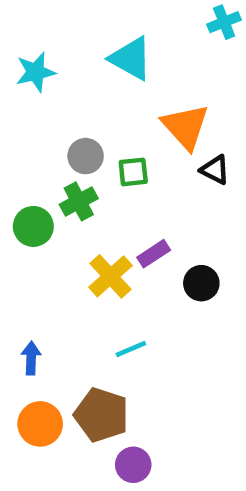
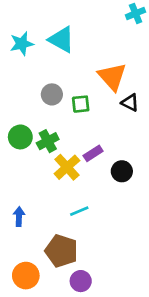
cyan triangle: (131, 58) -> (61, 40), moved
green cross: (79, 201) -> (48, 141), moved
orange circle: (40, 424) -> (26, 276), moved

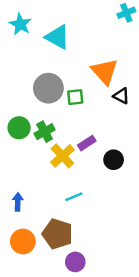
cyan star: (22, 44) -> (20, 24), moved, turned -30
gray circle: (52, 94) -> (48, 88), size x1.5
orange circle: (26, 276) -> (23, 241), moved

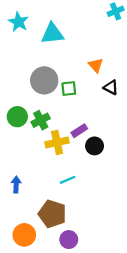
cyan triangle: (57, 37) -> (52, 34), turned -35
orange triangle: (105, 72) -> (96, 65), size x0.6
yellow cross: (62, 156) -> (57, 142), turned 30
black circle: (114, 160) -> (95, 146), moved
orange circle: (23, 241) -> (24, 235), moved

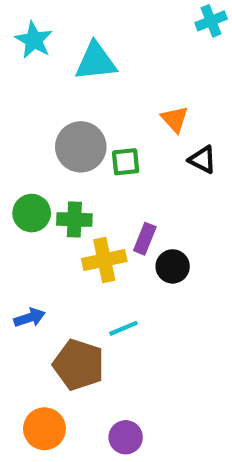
green cross: (41, 120) -> (74, 219), turned 30
purple rectangle: (79, 131) -> (145, 239), turned -35
blue arrow: (16, 185) -> (30, 318), moved, turned 70
brown pentagon: (52, 214) -> (79, 365), moved

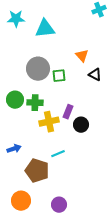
cyan star: (34, 40) -> (16, 19), turned -30

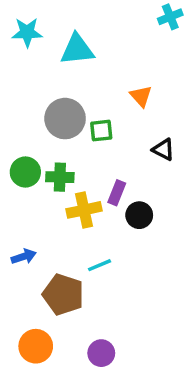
black triangle: (95, 75) -> (163, 150), moved

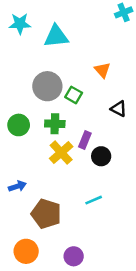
green square: (101, 131) -> (74, 95), turned 36
green cross: (60, 177) -> (55, 124), moved
yellow cross: (84, 210) -> (61, 153), turned -30
cyan line: (100, 265) -> (94, 200), moved

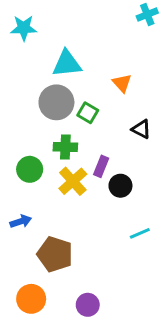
cyan triangle: (56, 36) -> (67, 64), moved
green circle: (19, 125) -> (30, 169), moved
cyan line: (94, 200) -> (140, 233), moved

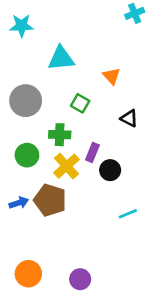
gray circle: (56, 102) -> (26, 101), moved
brown pentagon: (55, 254) -> (50, 200), moved

